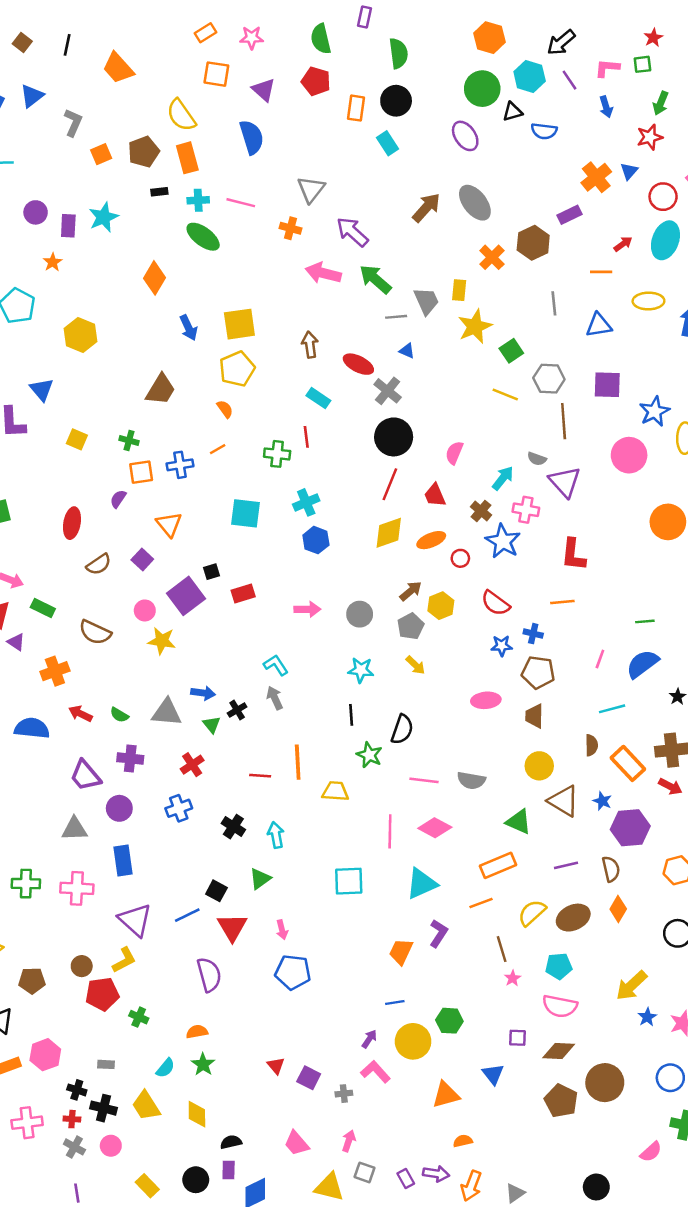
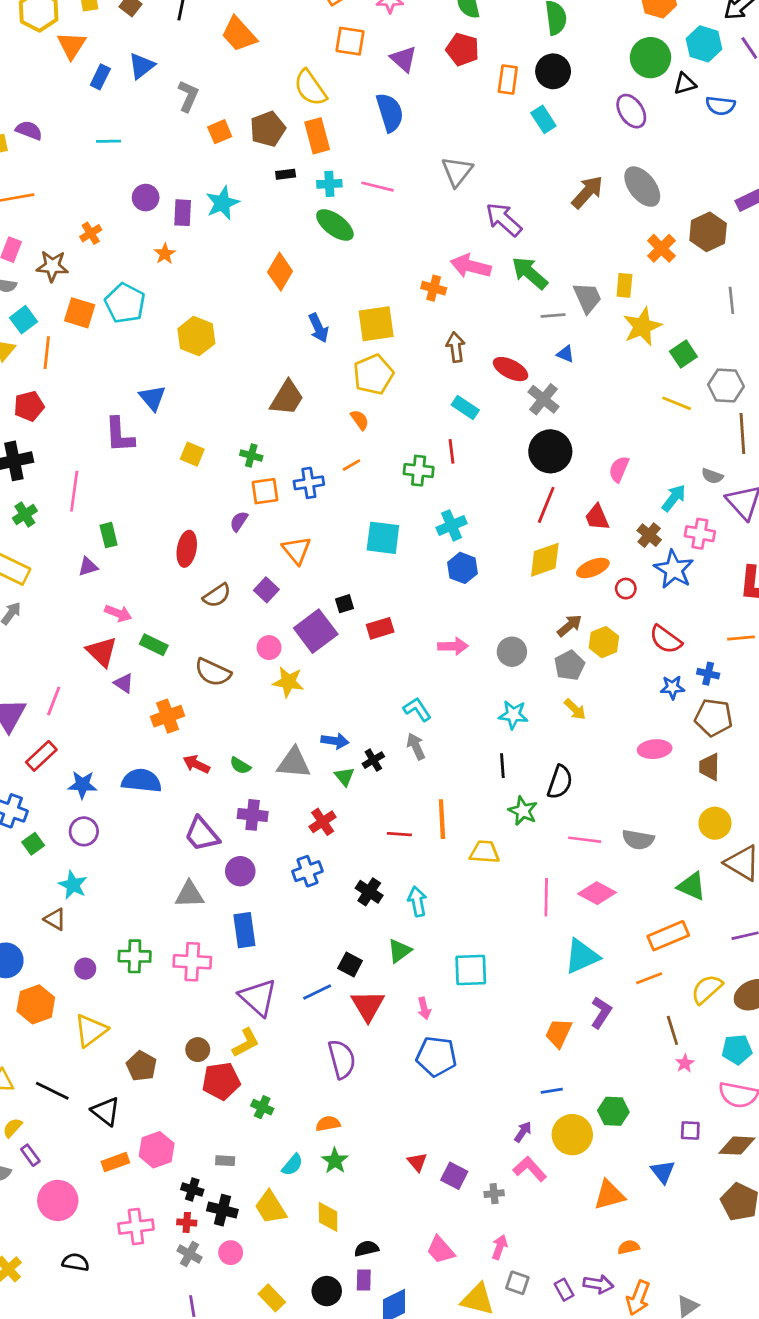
orange cross: (290, 228) -> (434, 288), moved
cyan square: (349, 881) -> (471, 970), moved
brown pentagon: (32, 981) -> (141, 1066), turned 30

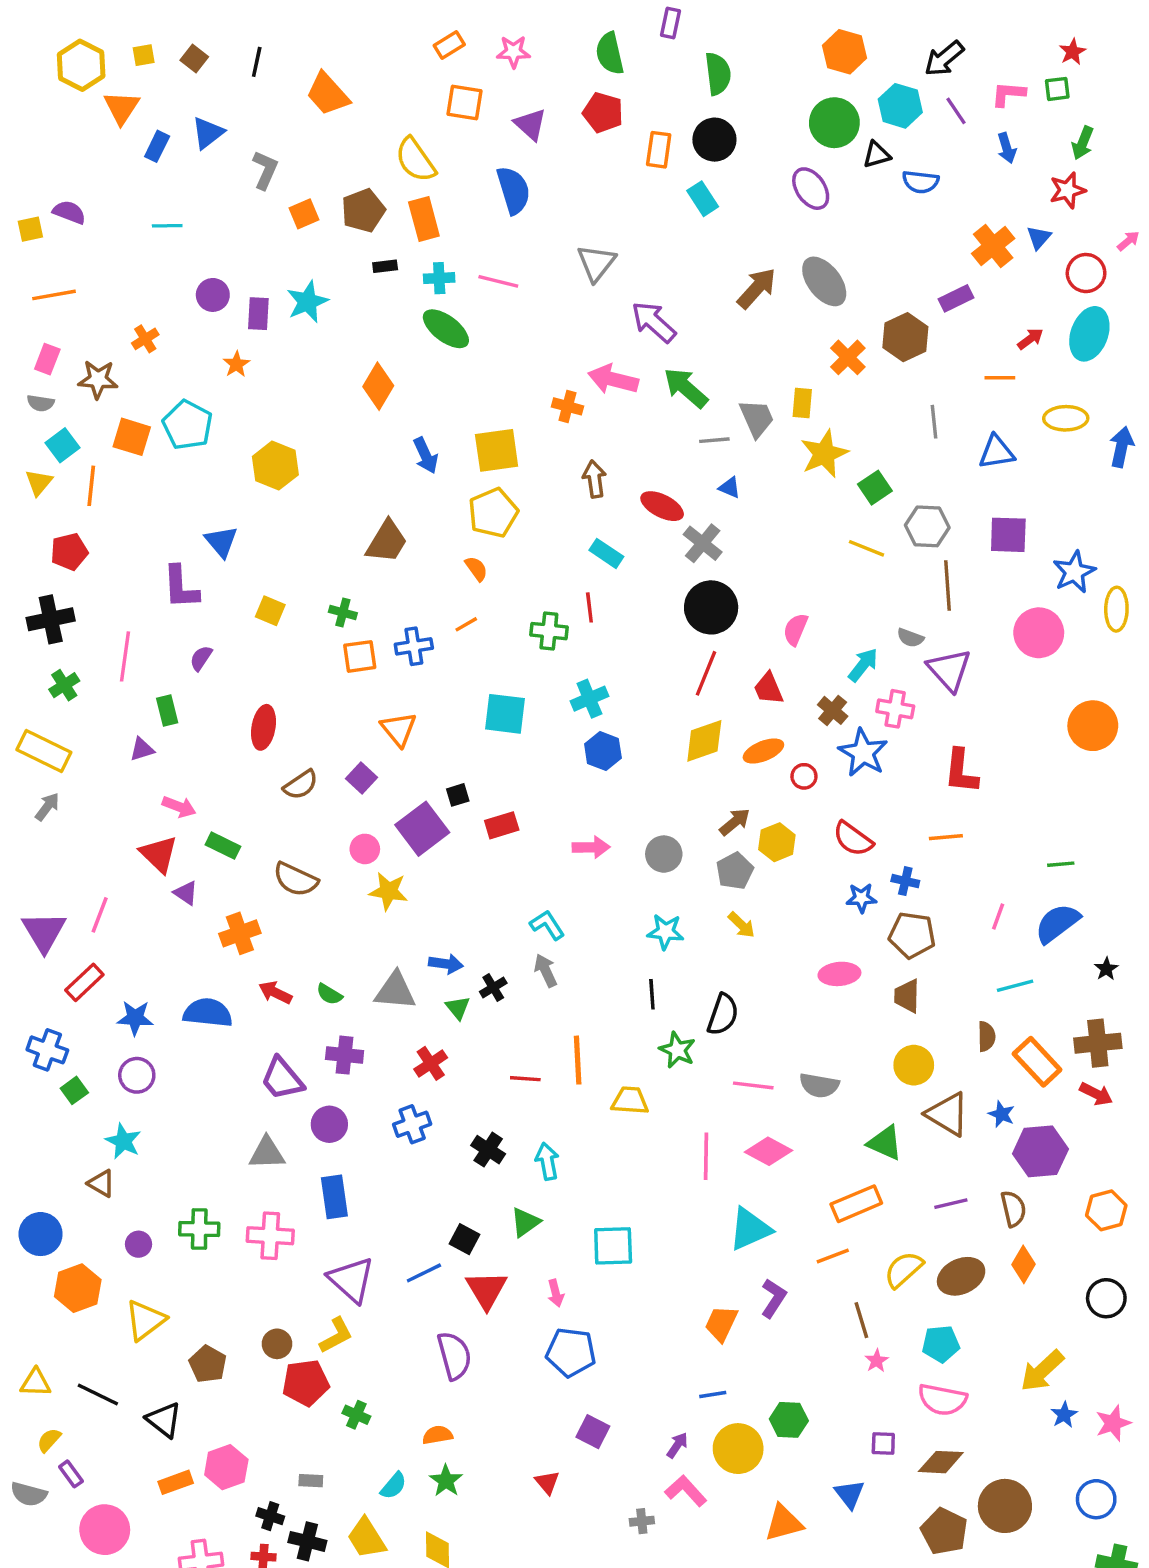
purple semicircle: (239, 521) -> (201, 658), moved
purple square: (454, 1176) -> (593, 1432), moved

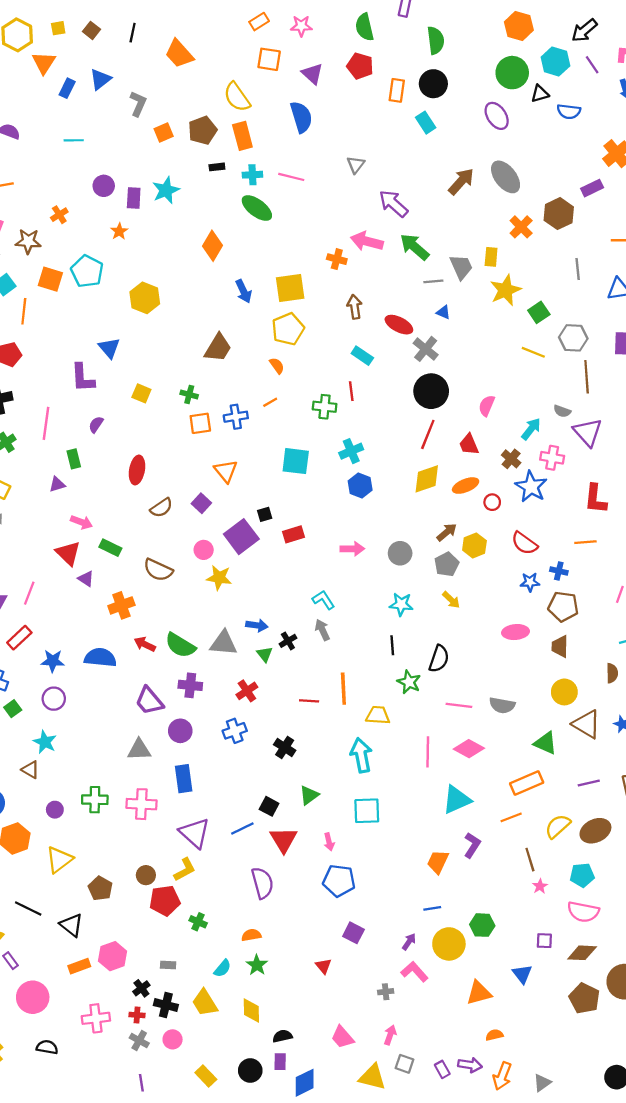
gray triangle: (596, 263) -> (356, 165), size x0.7
green semicircle: (329, 994) -> (180, 645), size x1.8
cyan arrow: (547, 1161) -> (361, 755), moved, size x1.4
black cross: (270, 1516) -> (141, 988), turned 35

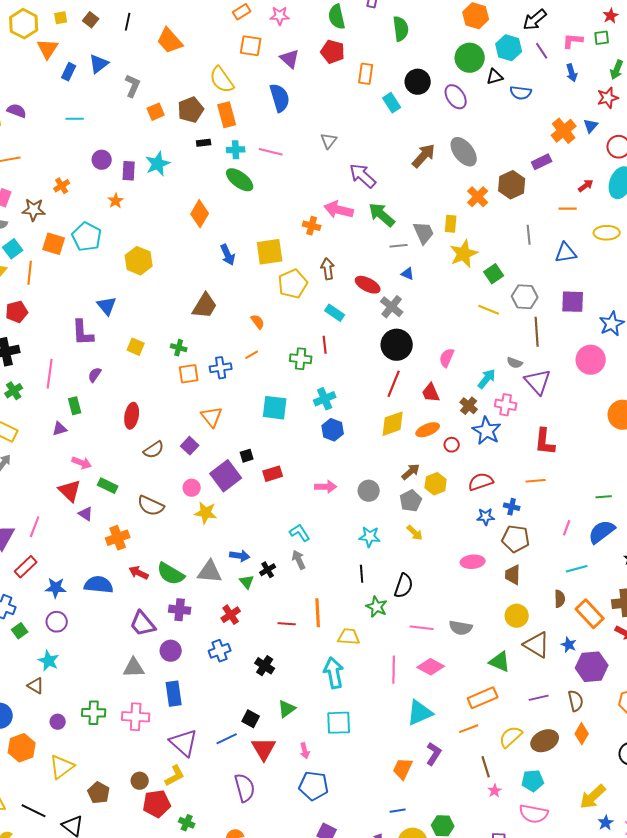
black circle: (433, 84) -> (418, 82), moved
yellow pentagon: (288, 329) -> (293, 284), moved
red semicircle: (524, 543) -> (481, 482), turned 125

